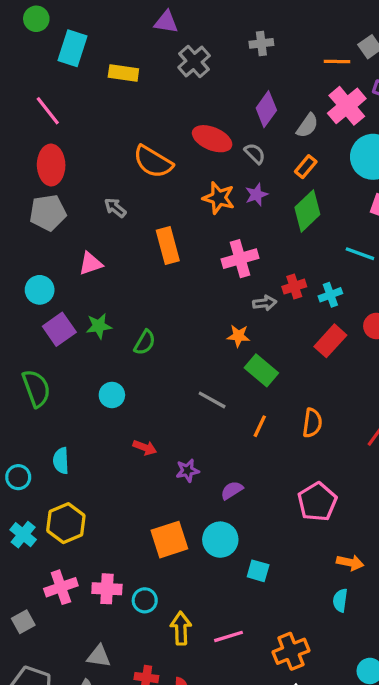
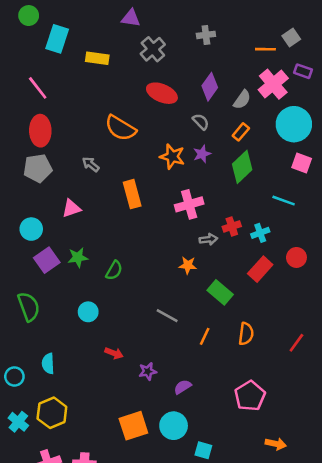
red ellipse: (212, 139) -> (162, 93), moved
green rectangle: (261, 370) -> (220, 292), moved

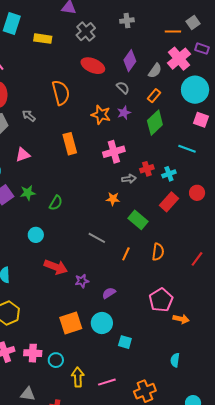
orange semicircle: (121, 128) -> (61, 93), turned -135
gray arrow: (91, 164) -> (29, 116), moved
red arrow: (114, 353) -> (56, 267), size x1.6
orange arrow: (276, 444) -> (181, 319), moved

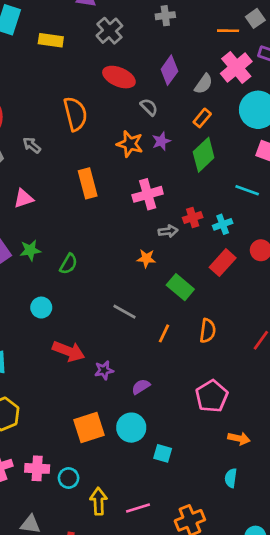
gray semicircle: (123, 88) -> (149, 107), moved
orange arrow: (181, 319) -> (239, 438), moved

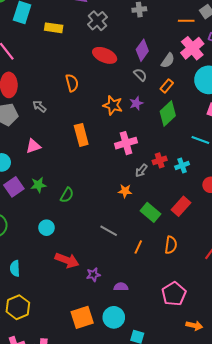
gray semicircle: (149, 107) -> (140, 75), moved
orange semicircle: (75, 114) -> (72, 83), size x0.7
gray arrow: (168, 231) -> (141, 171), turned 136
red rectangle: (223, 263) -> (181, 206), moved
purple semicircle: (141, 387) -> (121, 287), turned 32

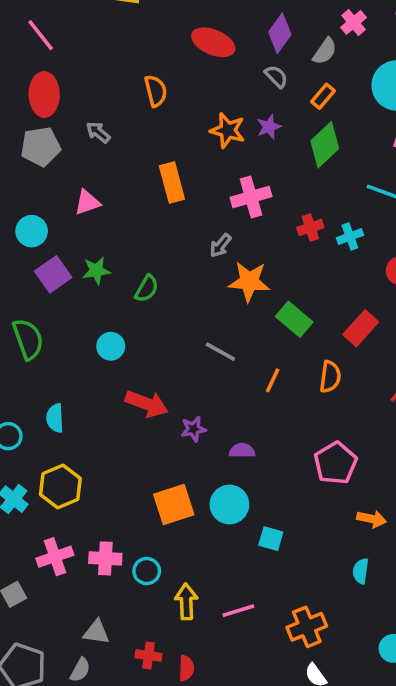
pink cross: (192, 48) -> (354, 22), moved, size x0.6
gray arrow: (141, 171) -> (220, 246), moved
orange star: (125, 191) -> (249, 281), size x1.6
red rectangle: (181, 206) -> (361, 328), moved

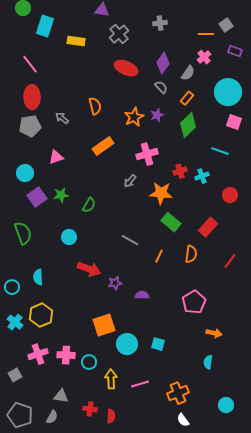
orange semicircle: (156, 91) -> (95, 106), moved
orange star: (228, 130) -> (134, 117), turned 30
orange rectangle: (172, 183) -> (103, 146), turned 70
orange star: (249, 281) -> (161, 193), moved
cyan circle: (229, 504) -> (127, 344), moved

